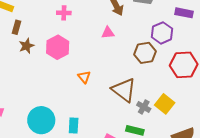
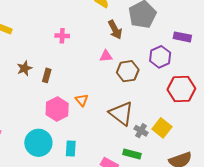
brown rectangle: (17, 27) -> (47, 75), moved
pink hexagon: (58, 47) -> (57, 109), moved
brown hexagon: (145, 53) -> (128, 71), moved

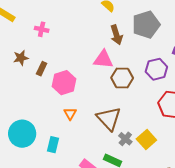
pink cross: (62, 36) -> (42, 29), moved
pink triangle: (106, 56) -> (103, 59), size x1.5
orange triangle: (82, 100) -> (70, 114), moved
pink hexagon: (57, 109) -> (64, 83), moved

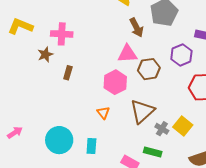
pink cross: (42, 29) -> (62, 34), size x1.5
brown star: (21, 58) -> (45, 54), moved
pink hexagon: (64, 83) -> (115, 82), moved
brown triangle: (109, 119) -> (142, 111), turned 40

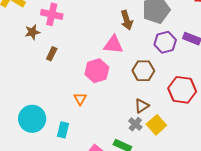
purple hexagon: (181, 55) -> (165, 42), moved
brown hexagon: (149, 69) -> (143, 71), moved
brown triangle: (142, 111) -> (142, 106), moved, size x0.6

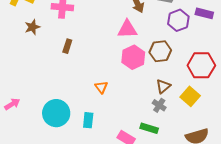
brown star: (32, 32) -> (32, 27), moved
pink hexagon: (97, 71) -> (133, 57), moved
yellow square: (156, 125) -> (190, 96), moved

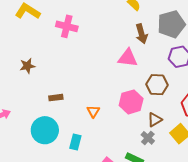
brown star: (32, 27) -> (27, 66), moved
brown rectangle: (67, 46) -> (56, 98), moved, turned 56
pink hexagon: (133, 57) -> (131, 102), moved

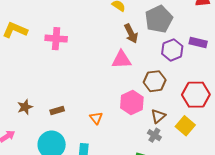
brown star: (27, 66) -> (25, 107), moved

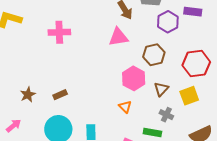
pink cross: (56, 39) -> (59, 32), moved
orange triangle: (96, 118) -> (125, 107), moved
yellow square: (185, 126) -> (189, 96), turned 36
gray cross: (154, 135) -> (166, 115), moved

